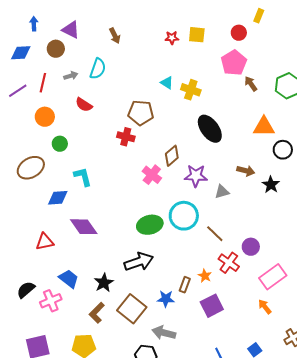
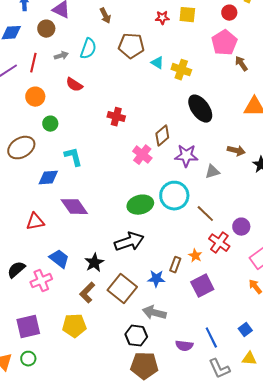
brown pentagon: (141, 113) -> (131, 46), moved

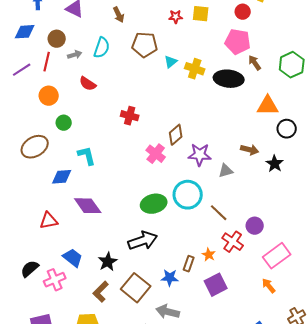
brown circle: (46, 29) -> (57, 39), moved
pink pentagon: (224, 43) -> (238, 42), turned -30
cyan triangle: (157, 63) -> (171, 62), turned 48
black ellipse: (200, 109) -> (229, 79), moved, turned -48

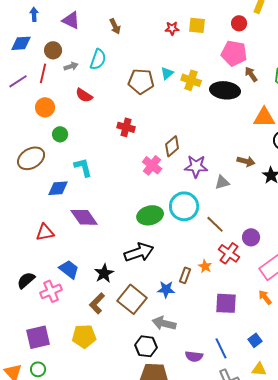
brown pentagon: (145, 45) -> (141, 81), moved
purple square: (216, 285) -> (226, 303), moved, turned 30

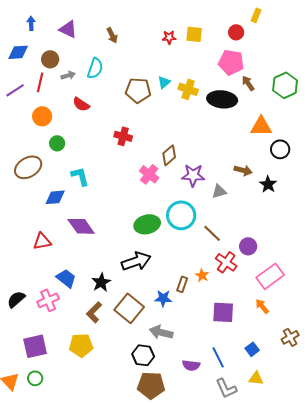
black semicircle: (26, 280) -> (16, 299), moved

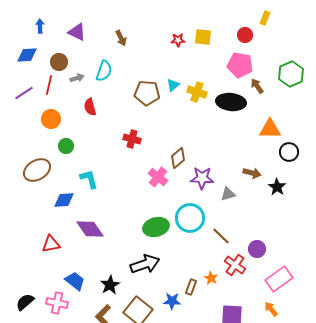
green hexagon: (285, 85) -> (291, 74), moved
red semicircle: (81, 104) -> (90, 107), turned 42
pink cross: (48, 300) -> (57, 303), turned 35

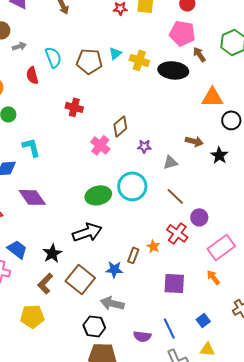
cyan semicircle: (104, 71) -> (53, 57), moved, turned -40
purple star: (202, 178) -> (144, 146), size x0.6
brown line: (221, 236) -> (175, 196), moved

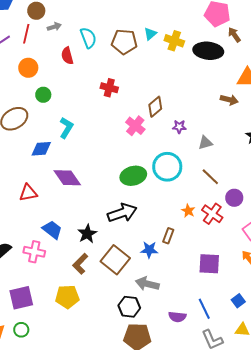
brown arrow: (194, 141) -> (229, 100), moved
cyan L-shape: (31, 147) -> (66, 128), turned 45
orange star: (153, 246) -> (188, 211), moved

